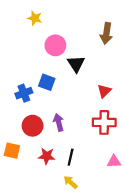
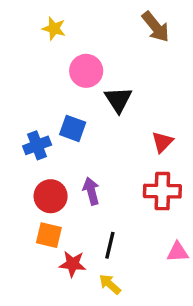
brown arrow: (106, 33) -> (156, 27), moved, turned -48
orange square: (12, 151) -> (49, 235), moved
red star: (47, 156) -> (73, 264), moved

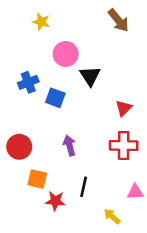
blue cross: (37, 145) -> (28, 82), moved
red circle: (51, 196) -> (19, 147), moved
yellow arrow: (110, 284) -> (112, 216), moved

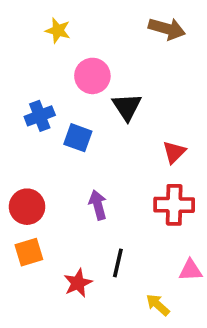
brown arrow: (118, 20) -> (167, 29), turned -35
orange square: (37, 179) -> (29, 252), moved, turned -30
red star: (55, 201) -> (78, 283), turned -30

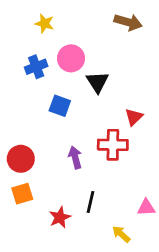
blue cross: (40, 116) -> (36, 67), moved
red cross: (174, 205) -> (113, 145), moved

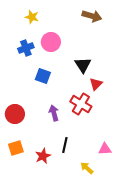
black triangle: (97, 82) -> (83, 65), moved
red cross: (113, 145) -> (81, 104), turned 30
orange square: (22, 194) -> (16, 148), moved

